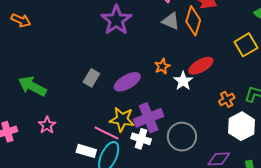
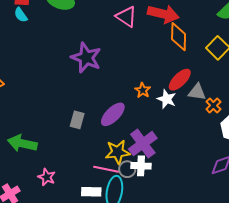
gray triangle: (171, 21) -> (197, 92), moved
orange diamond: (193, 21) -> (179, 37), moved
gray circle: (182, 137) -> (127, 169), moved, size x0.6

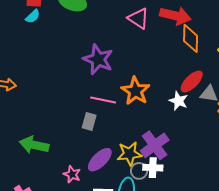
cyan semicircle: (21, 15) -> (33, 16), turned -98
orange star: (143, 90) -> (135, 91), moved, size x1.8
purple ellipse: (113, 114) -> (100, 160), moved
pink line: (106, 169) -> (103, 100), moved
pink star: (47, 177) -> (72, 174), moved

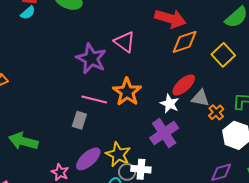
pink triangle: (138, 18) -> (124, 42), moved
orange diamond: (191, 38) -> (185, 42), turned 68
purple cross: (155, 145) -> (164, 133), moved
yellow star: (129, 154) -> (118, 154), turned 30

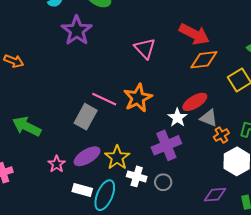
purple star: (91, 59) -> (77, 31), moved
gray rectangle: (79, 120) -> (86, 117), size x1.4
gray circle: (127, 172) -> (163, 182), moved

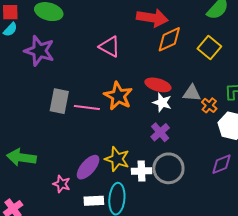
red ellipse: (195, 102) -> (158, 85), moved, turned 65
gray rectangle: (86, 117) -> (59, 101), moved
purple cross: (166, 145) -> (160, 132), size x0.7
gray circle: (163, 182) -> (168, 168), size x1.8

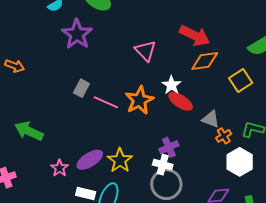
gray rectangle: (59, 101) -> (81, 88), size x0.7
white star: (162, 102) -> (171, 85), moved
white cross: (142, 171) -> (163, 165), moved

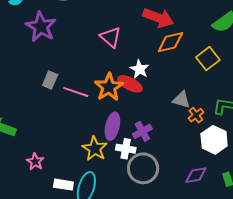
red ellipse: (181, 101) -> (130, 84), moved
purple ellipse: (90, 160) -> (112, 126), moved, turned -40
white cross: (163, 165) -> (126, 149), moved

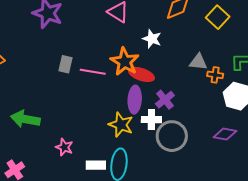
red ellipse: (130, 84) -> (141, 74), moved
orange cross: (196, 115) -> (215, 75), turned -35
purple diamond: (196, 175) -> (225, 134), turned 30

